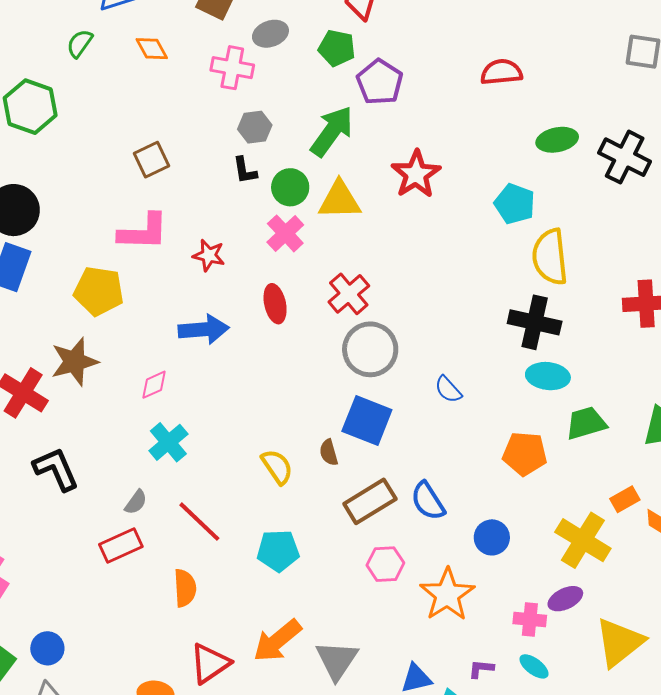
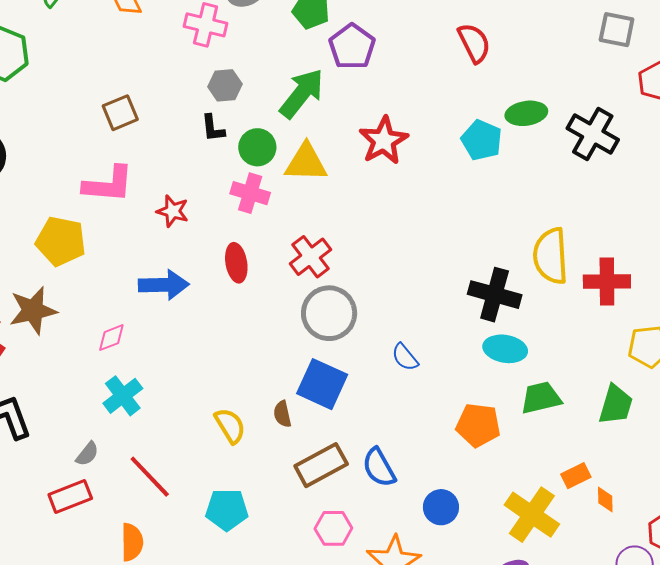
red semicircle: (501, 72) -> (474, 43), turned 66
cyan pentagon: (515, 204) -> (482, 140), moved
pink cross: (285, 233) -> (250, 193), turned -33
yellow semicircle: (550, 257) -> (551, 256), moved

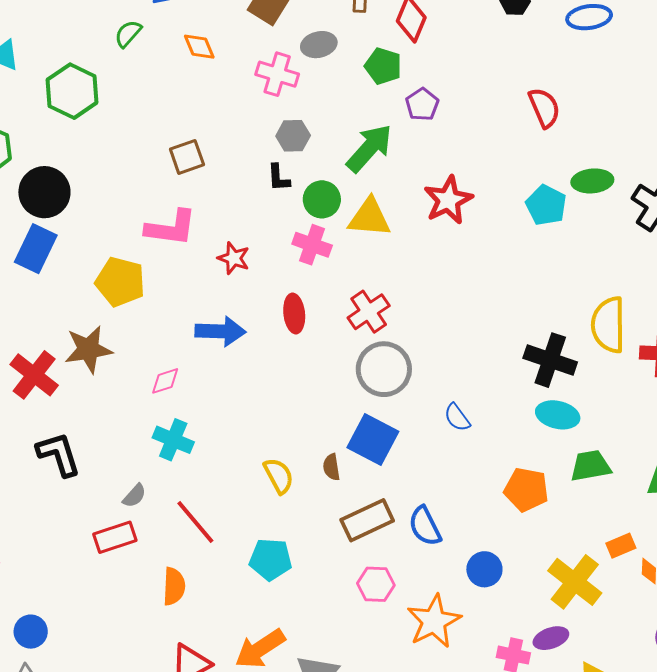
purple pentagon: (352, 47) -> (422, 104), size x0.7
cyan cross: (123, 396) -> (173, 440), turned -33

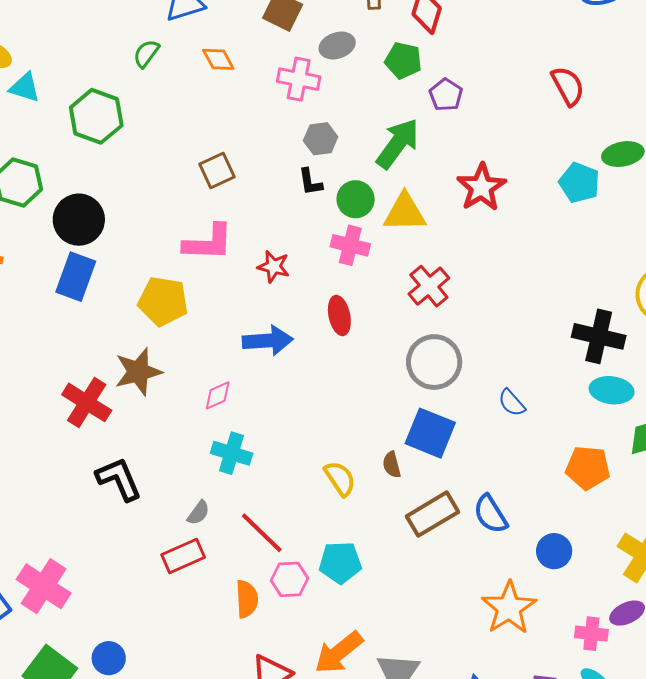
red cross: (369, 312) -> (429, 286), moved
pink hexagon: (376, 584) -> (289, 579), moved

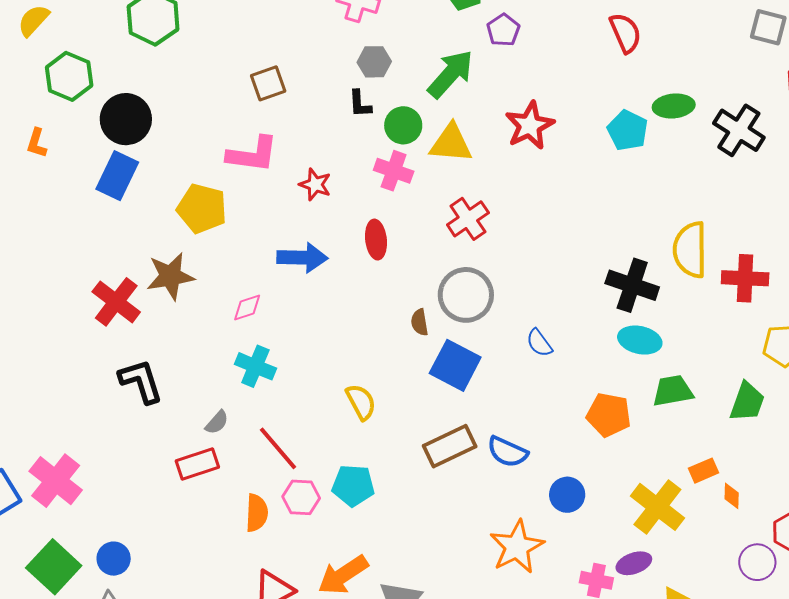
brown semicircle: (392, 465) -> (420, 322), moved
blue semicircle: (490, 514) -> (507, 452), turned -39

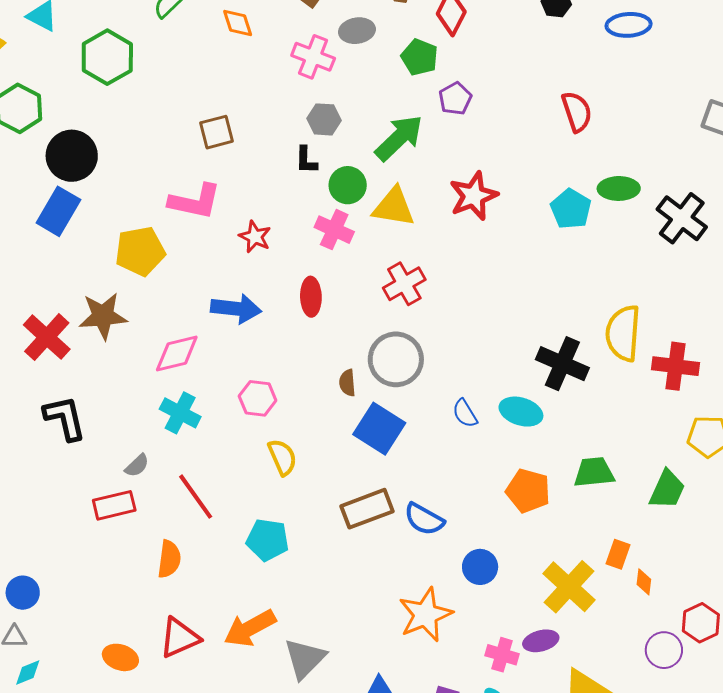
yellow pentagon: (202, 208) -> (140, 251), turned -30
pink diamond: (247, 307) -> (177, 354), size x1.5
cyan ellipse: (640, 340) -> (521, 412), moved
orange rectangle: (704, 471) -> (618, 554), turned -52
pink hexagon: (301, 497) -> (258, 398), moved

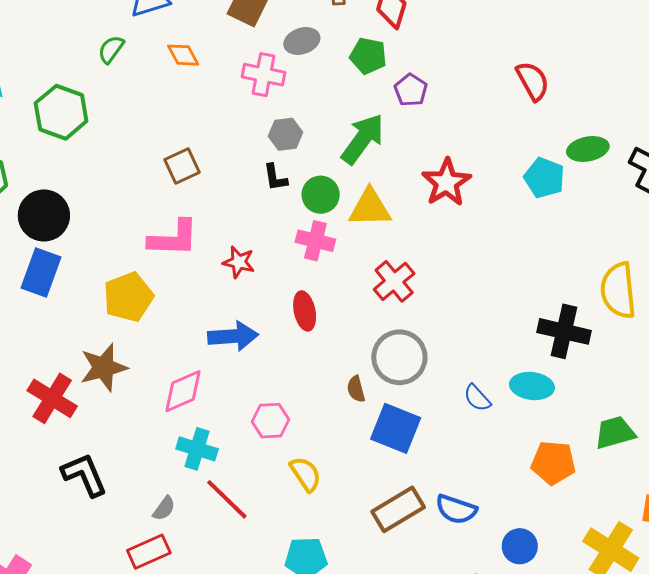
red line: (196, 497) -> (227, 499), moved

